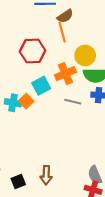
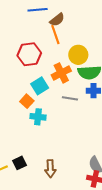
cyan cross: (13, 103) -> (38, 117), moved
black square: (18, 181) -> (20, 163), moved

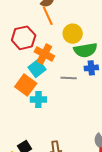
orange cross: (61, 73) -> (44, 54), moved, turned -30
orange square: (27, 101) -> (26, 85), size x1.5

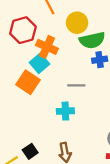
gray line: (69, 78) -> (76, 85), moved
cyan cross: (38, 99) -> (65, 111), moved

